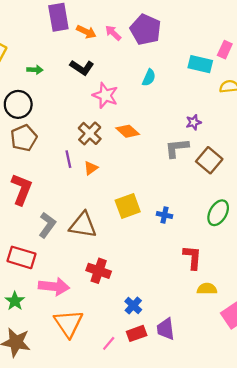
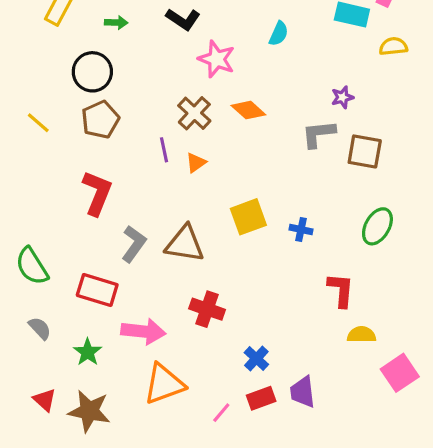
brown square: (209, 160) -> (365, 151), turned -30
orange triangle: (68, 323) -> (164, 384), turned 44

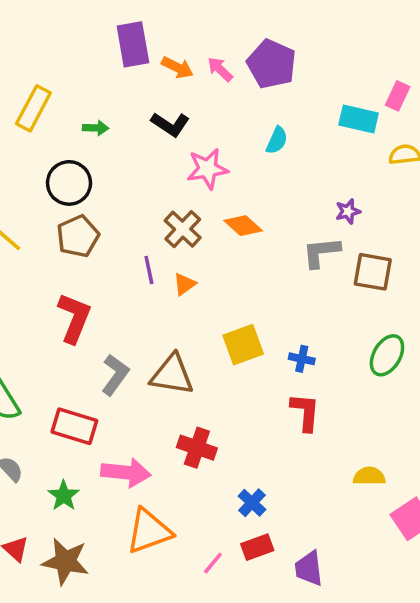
pink star: (217, 59) -> (208, 169), turned -30
red L-shape: (341, 290) -> (305, 412), moved
purple trapezoid: (303, 392) -> (309, 568), moved

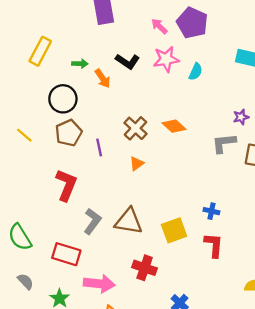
orange arrow: (177, 67) -> (103, 78), moved, turned 30
pink star: (208, 169) -> (166, 59), moved
purple line: (149, 270) -> (99, 148), moved
yellow square: (243, 345) -> (174, 230), moved

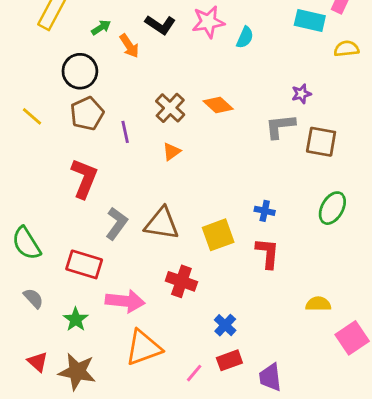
green arrow: (80, 64) -> (101, 28), turned -35

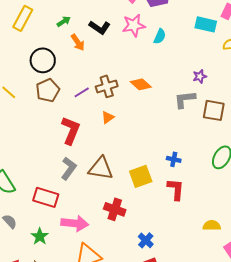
green arrow: (101, 28) -> (64, 21), moved
brown cross: (170, 108) -> (107, 86), turned 30
purple line: (125, 132) -> (82, 92), moved, turned 70
red L-shape: (84, 178) -> (71, 130), moved

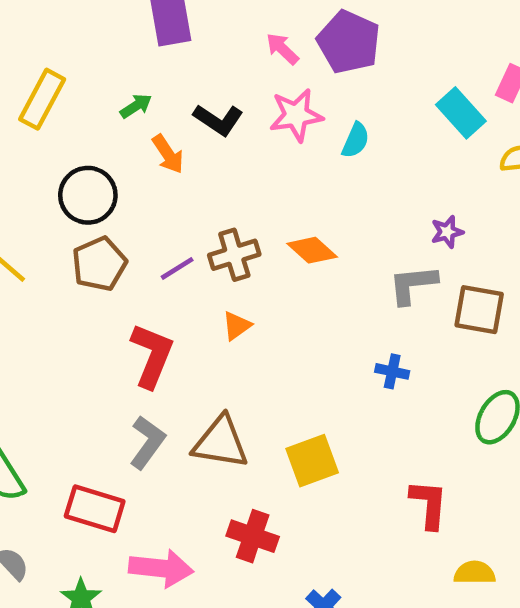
cyan rectangle: (206, 24) -> (461, 113), turned 35
blue cross: (174, 159) -> (392, 371), moved
red L-shape: (176, 189) -> (429, 504), moved

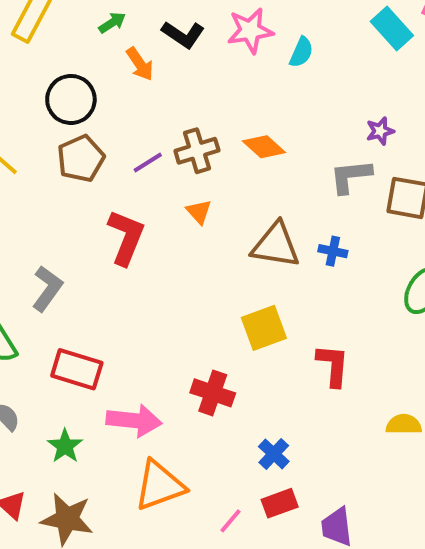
orange triangle: (237, 326) -> (199, 212), turned -36
gray L-shape: (147, 442) -> (47, 289), moved
brown triangle: (221, 442) -> (276, 245), moved
red L-shape: (429, 504) -> (333, 365), moved

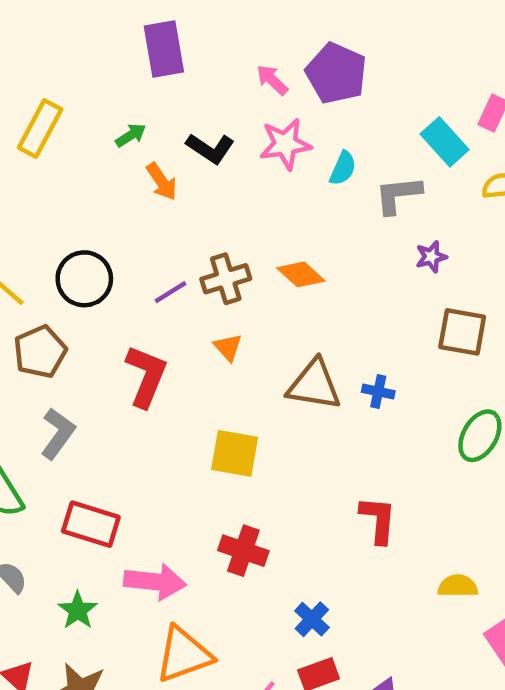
black circle: (71, 99) -> (84, 279), moved
brown pentagon: (81, 159) -> (40, 352), moved
gray L-shape: (351, 176) -> (398, 195), moved
yellow square: (264, 328) -> (235, 453), moved, turned 30

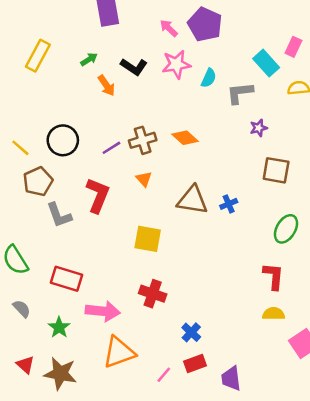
blue cross: (378, 392) -> (229, 204), turned -35
gray L-shape: (58, 434) -> (59, 215), moved, turned 124
red L-shape: (378, 520) -> (274, 276), moved

